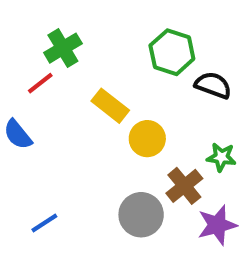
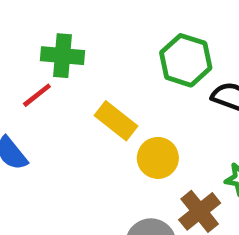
green cross: (63, 48) -> (63, 56), turned 36

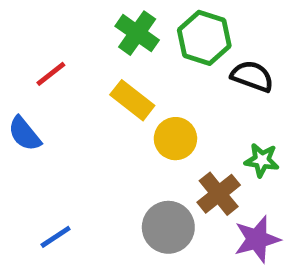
green cross: (63, 56) -> (137, 33), moved, turned 30

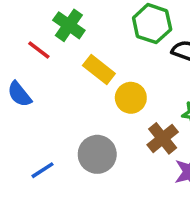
green cross: (137, 33) -> (69, 25), moved
red line: (51, 74) -> (39, 50), turned 75
gray circle: (168, 227) -> (97, 154), moved

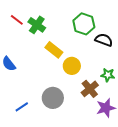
red line: (39, 50) -> (17, 20), moved

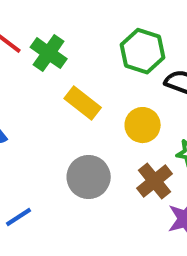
yellow circle: (72, 66) -> (143, 125), moved
gray circle: (53, 98) -> (89, 177), moved

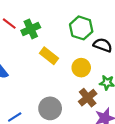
green cross: (49, 53) -> (31, 29), turned 30
gray circle: (89, 177) -> (50, 108), moved

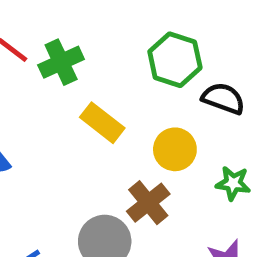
brown cross: (88, 98) -> (148, 203), moved

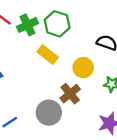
green hexagon: (175, 60) -> (57, 24), moved

